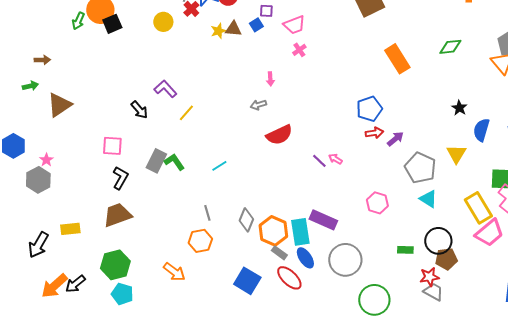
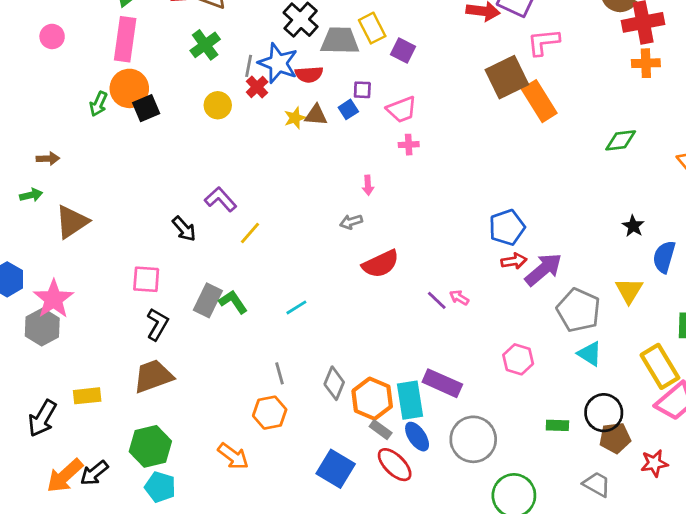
pink cross: (299, 50) -> (409, 145), turned 32
orange rectangle: (397, 59) -> (539, 101), moved
purple arrow: (395, 139) -> (543, 269), size x1.6
pink star: (46, 160) -> (54, 299), size x2.0
red star: (429, 277) -> (654, 463), moved

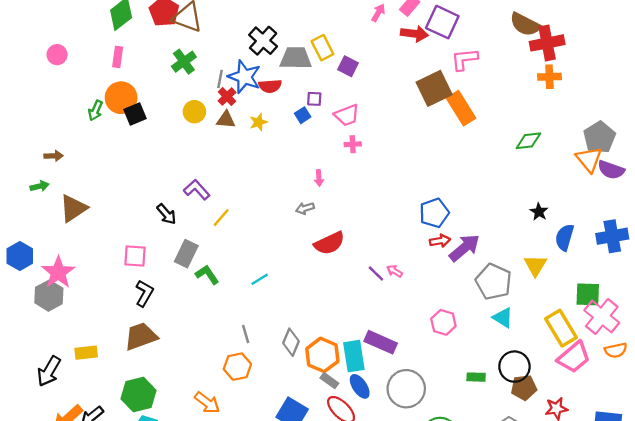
pink rectangle: (125, 39) -> (118, 57), size x0.6
brown triangle: (316, 115) -> (226, 120), moved
gray rectangle: (208, 300) -> (186, 254), moved

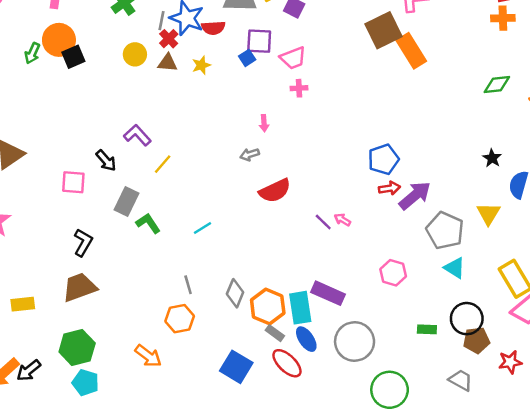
purple square: (314, 99) -> (259, 41), size x1.6
green diamond: (528, 141) -> (497, 85), moved
pink square: (135, 256) -> (73, 182), moved

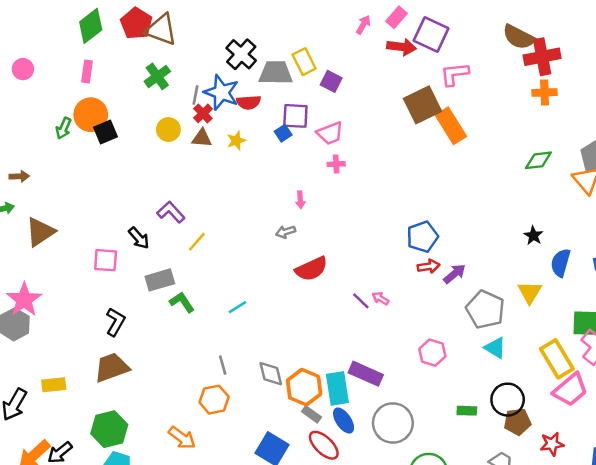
purple arrow: (415, 196) -> (455, 274), size x0.7
gray rectangle: (126, 202) -> (160, 280), turned 48
gray diamond: (235, 293) -> (271, 374), turned -36

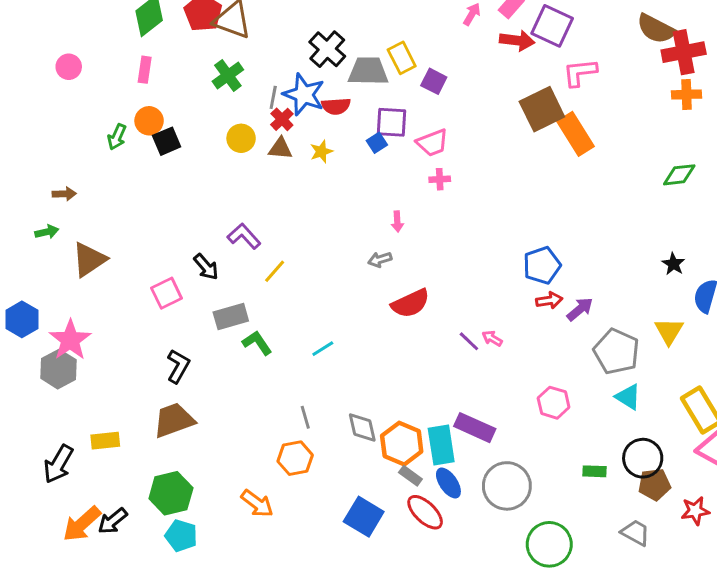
orange circle: (91, 115) -> (149, 121), size x0.7
pink square: (106, 260) -> (167, 293), turned -30

